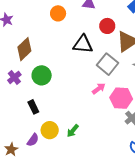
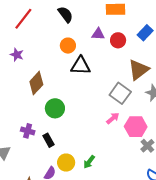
red circle: (107, 26) -> (118, 40), moved
black triangle: (83, 44) -> (81, 66), moved
purple cross: (14, 77) -> (28, 131), moved, turned -32

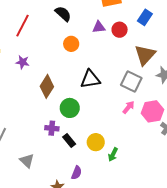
black triangle: (81, 66) -> (90, 79), moved
purple cross: (28, 131) -> (52, 128), moved
yellow circle: (66, 163) -> (96, 142), moved

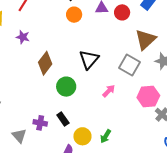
orange circle: (71, 44) -> (74, 15), moved
black triangle: (90, 79) -> (89, 59), turned -45
pink arrow: (128, 107) -> (109, 91), moved
purple cross: (52, 128) -> (40, 123), moved
yellow circle: (96, 142) -> (82, 136), moved

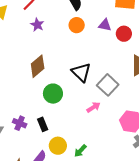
purple star: (23, 37) -> (37, 25), moved
black triangle: (89, 59) -> (81, 72), turned -40
gray square: (130, 65) -> (108, 85), moved

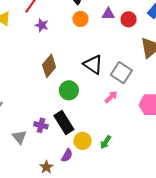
black rectangle: (43, 124) -> (64, 123), size x1.6

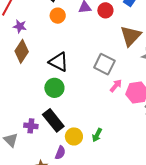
black triangle: (93, 65) -> (59, 62), moved
brown diamond: (49, 66) -> (22, 51), moved
pink arrow: (111, 97) -> (116, 86), moved

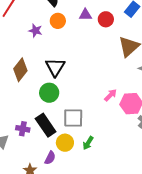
purple star: (20, 26) -> (35, 31), moved
brown diamond: (22, 51) -> (20, 70), moved
black triangle: (59, 62) -> (55, 67), turned 30
gray square: (104, 64) -> (73, 118), moved, turned -30

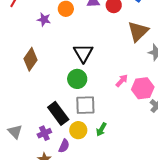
black triangle: (55, 67) -> (83, 53), moved
green circle: (49, 93) -> (77, 79), moved
purple cross: (23, 129) -> (44, 133), moved, turned -32

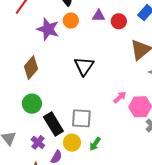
purple star: (44, 19) -> (48, 29), size x1.6
green circle: (77, 79) -> (32, 104), moved
purple cross: (44, 133) -> (38, 142), turned -32

